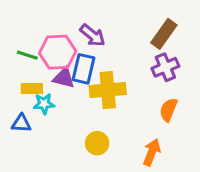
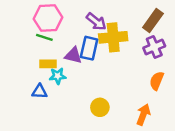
pink hexagon: (58, 52) -> (48, 18), moved
yellow cross: (108, 90) -> (113, 37), moved

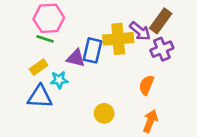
purple arrow: (96, 22) -> (140, 31), moved
yellow rectangle: (48, 64) -> (39, 67), moved, turned -35
orange semicircle: (157, 81) -> (146, 85), moved
blue triangle: (40, 92) -> (40, 97), size x1.5

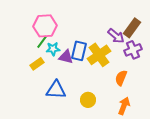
green line: (45, 39) -> (42, 42), turned -72
yellow cross: (118, 39) -> (99, 55), moved, turned -30
cyan star: (59, 80) -> (53, 49), moved
blue triangle: (40, 97) -> (56, 90), moved

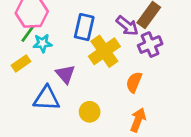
blue rectangle: (79, 51) -> (84, 27), moved
purple triangle: (66, 57) -> (65, 74), moved, turned 35

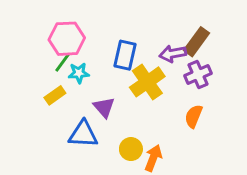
purple arrow: (127, 26) -> (173, 54), turned 130
orange semicircle: (134, 82) -> (194, 116), moved
orange arrow: (138, 120) -> (153, 158), moved

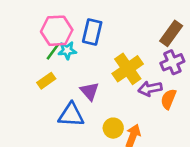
purple arrow: (173, 54) -> (150, 89), moved
blue rectangle: (125, 55) -> (92, 32), moved
cyan star: (79, 73) -> (67, 50), moved

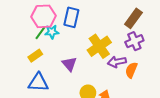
blue triangle: (71, 115) -> (38, 82), moved

